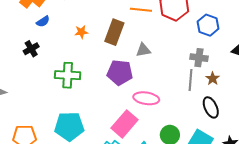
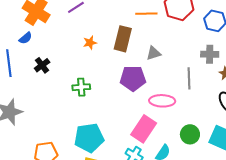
blue semicircle: (43, 21) -> (26, 38), moved
green cross: (68, 75) -> (81, 87), size x0.7
gray line: (190, 80) -> (189, 78), moved

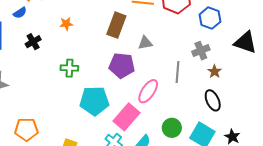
orange star: (90, 43) -> (66, 24), moved
gray cross: (210, 54) -> (201, 51), turned -30
pink ellipse: (162, 101) -> (148, 91), turned -65
cyan pentagon: (89, 138) -> (94, 101), moved

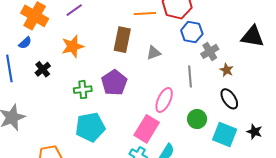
blue hexagon: (210, 18) -> (192, 32), moved
orange star: (66, 24) -> (73, 46), size x1.6
purple pentagon: (122, 65) -> (114, 83), moved, turned -30
cyan pentagon: (94, 101) -> (90, 127), moved
green circle: (172, 128) -> (197, 119), moved

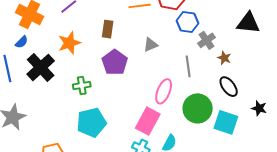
brown rectangle: (122, 40) -> (108, 29), moved, size x0.7
black cross: (43, 69) -> (41, 67), size x1.8
purple pentagon: (114, 83) -> (115, 62), moved
green circle: (197, 119) -> (198, 108), size x1.5
black star: (254, 132) -> (259, 108), moved

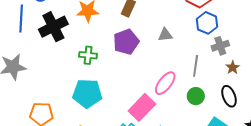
green circle: (198, 108) -> (196, 96), moved, size x0.6

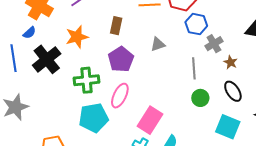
green cross: (88, 55) -> (87, 80), size x1.4
pink ellipse: (165, 83) -> (120, 96), moved

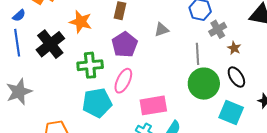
blue semicircle: (29, 33) -> (19, 15), moved
orange star: (77, 37) -> (81, 22), turned 30
green circle: (200, 98) -> (204, 84), size x1.8
pink rectangle: (150, 120) -> (153, 105), turned 48

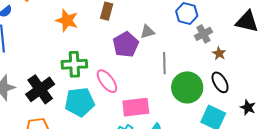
black cross: (50, 44) -> (40, 89), moved
purple pentagon: (125, 44) -> (126, 44), moved
gray line: (198, 54) -> (164, 63), moved
pink ellipse: (123, 81) -> (107, 81), turned -65

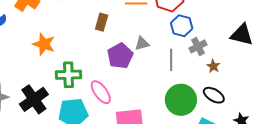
orange star: (67, 20) -> (44, 44), moved
gray line: (164, 63) -> (171, 60), moved
black ellipse: (220, 82) -> (214, 95), turned -30

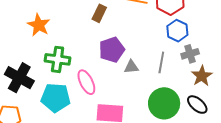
gray triangle: (142, 43) -> (131, 67), moved
brown star: (213, 66) -> (202, 76), size x1.5
black cross: (34, 99) -> (19, 78), turned -36

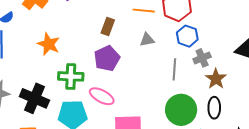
purple pentagon: (112, 50) -> (107, 58), moved
gray triangle: (131, 67) -> (147, 40), moved
pink ellipse: (86, 82) -> (102, 96), turned -30
black ellipse: (197, 105) -> (214, 108), turned 55

